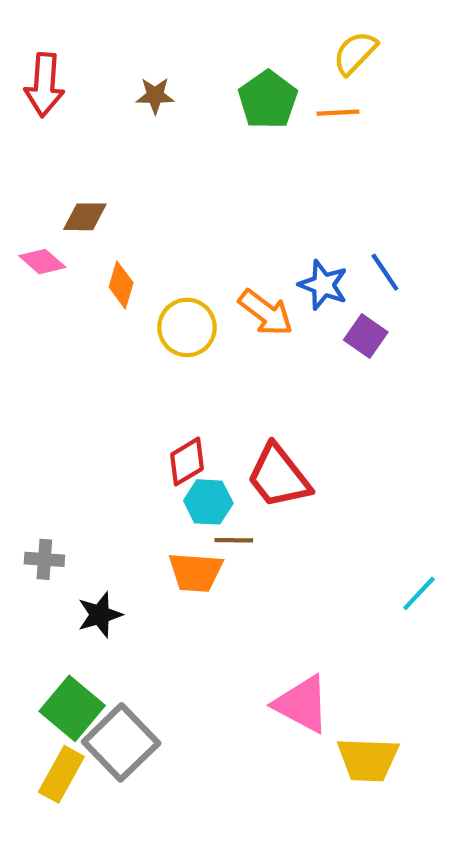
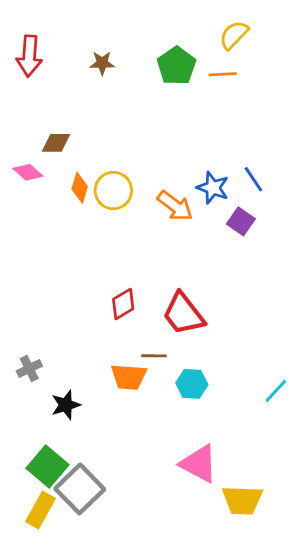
yellow circle: (187, 327) -> (113, 191), moved
cyan hexagon: (208, 502) -> (192, 384), moved
gray cross: (44, 559) -> (29, 368), turned -30

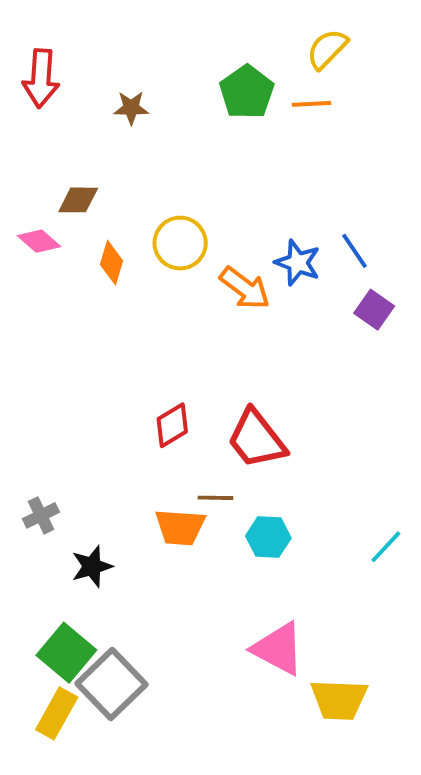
brown star: (102, 63) -> (131, 108), moved
yellow circle: (113, 191) -> (180, 243), moved
purple square: (241, 221) -> (374, 310), moved

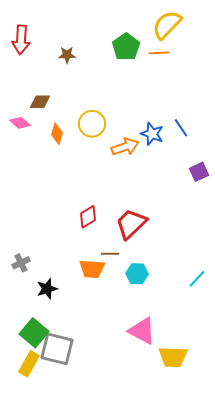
yellow semicircle: (327, 49) -> (167, 25), size x1.4
orange arrow: (245, 288) -> (125, 147), turned -56
purple square: (374, 310) -> (199, 172), moved, turned 30
red trapezoid: (257, 439) -> (131, 224), turned 84
gray square: (112, 684) -> (57, 349), turned -32

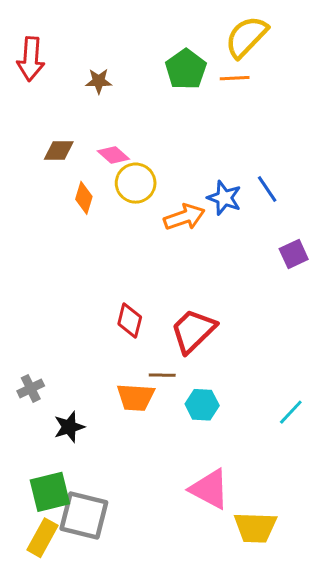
pink diamond: (20, 123) -> (113, 155), moved
red diamond: (88, 217) -> (130, 320), turned -45
green square: (34, 333) -> (50, 492), turned 36

